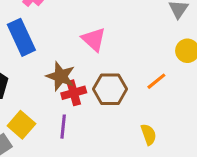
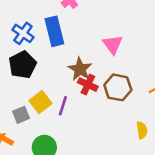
red cross: (74, 93) -> (88, 85), turned 30
purple line: (63, 127) -> (63, 106), moved

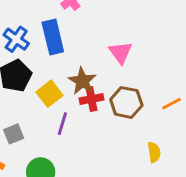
red cross: (88, 85) -> (92, 99), turned -36
yellow square: (41, 102) -> (49, 94), moved

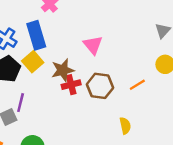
brown star: (82, 81) -> (63, 70), turned 30
yellow square: (49, 94) -> (33, 62), moved
purple line: (62, 124) -> (21, 103), moved

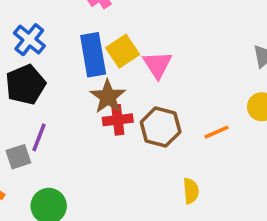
blue rectangle: (36, 35) -> (93, 55), moved
yellow square: (33, 62) -> (123, 51), moved
brown star: (63, 70) -> (108, 97), turned -30

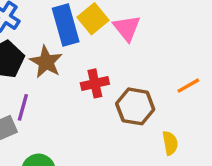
brown star: (108, 97) -> (46, 62), moved
brown hexagon: (161, 127) -> (135, 106), moved

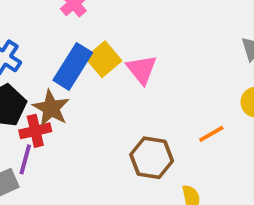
blue rectangle: (66, 25) -> (73, 66), turned 48
red cross: (95, 83) -> (35, 131), moved

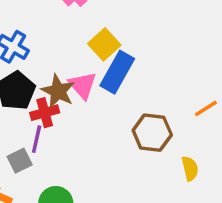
blue rectangle: (73, 66) -> (117, 72), moved
pink triangle: (142, 70) -> (83, 85), moved

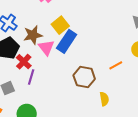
brown star: (58, 91) -> (33, 35), moved, turned 30
red cross: (45, 113) -> (24, 62), turned -35
purple line: (37, 139) -> (31, 77), moved

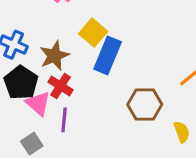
pink triangle: (46, 48) -> (38, 103), moved
red cross: (24, 62) -> (61, 86), moved

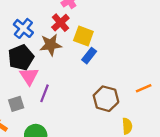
yellow square: (93, 33) -> (83, 36), turned -36
blue rectangle: (108, 55) -> (89, 56), size x0.6
red cross: (61, 86) -> (60, 23), moved

